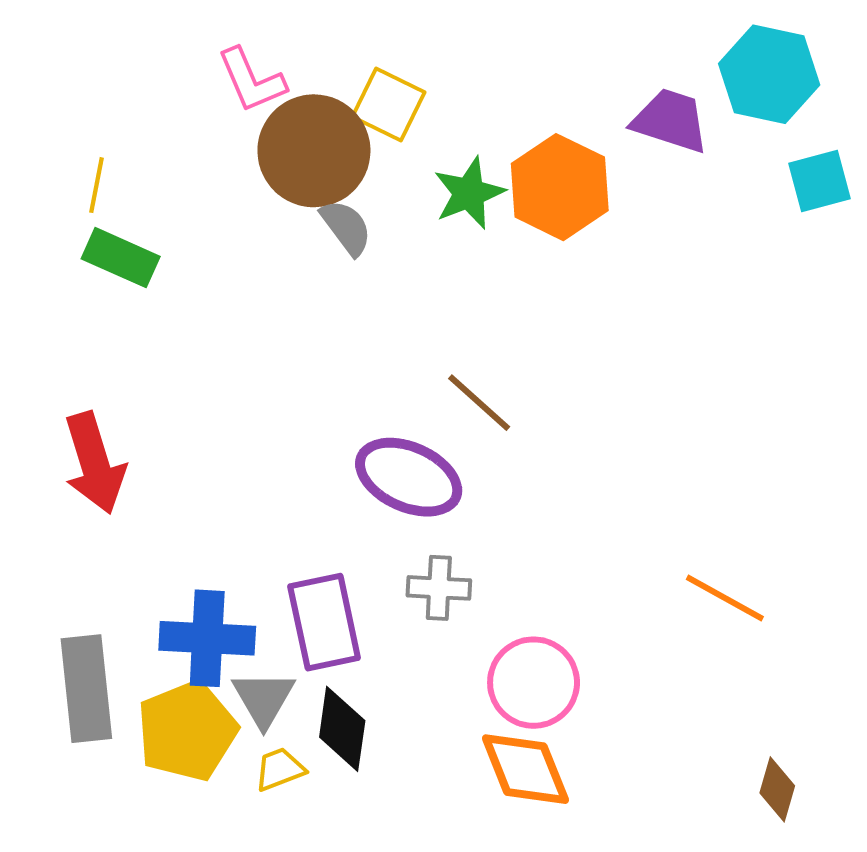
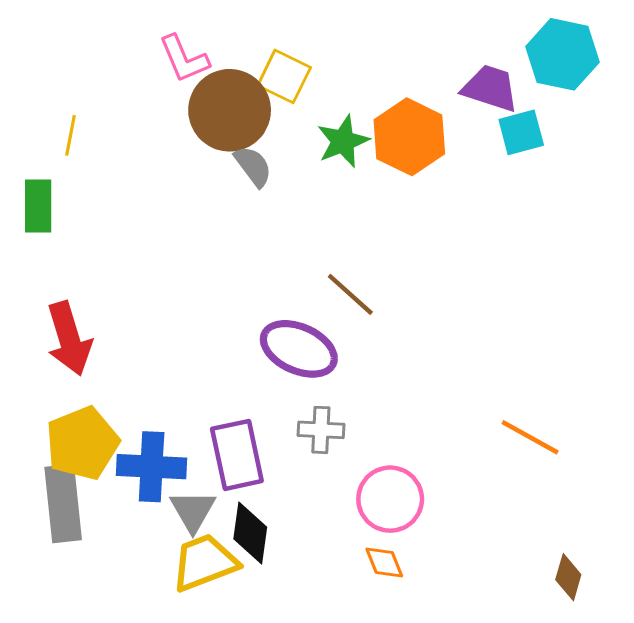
cyan square: (820, 181) -> (521, 132), moved
green rectangle: (121, 258) -> (38, 206), moved, turned 66
yellow pentagon: (187, 731) -> (82, 443), moved
yellow trapezoid: (280, 769) -> (205, 562), size x1.8
orange diamond: (525, 769) -> (384, 562), size x0.6

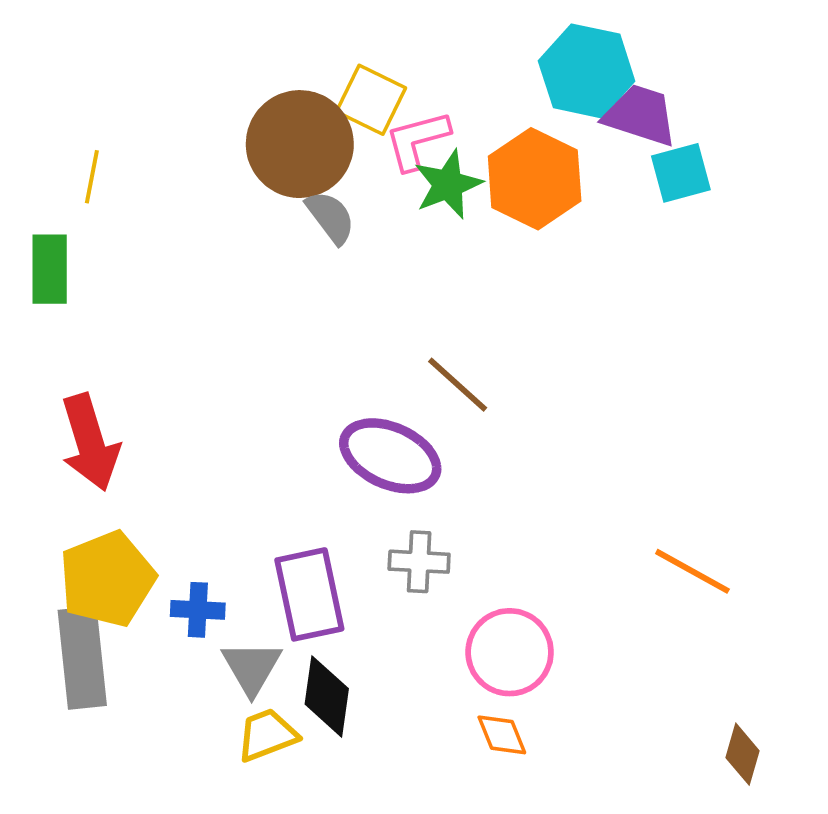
cyan hexagon: (562, 54) -> (587, 71), moved
pink L-shape: (184, 59) -> (417, 140), moved, turned 98
blue cross: (152, 467) -> (198, 610), size x0.6
yellow trapezoid: (205, 562) -> (267, 735), size x0.7

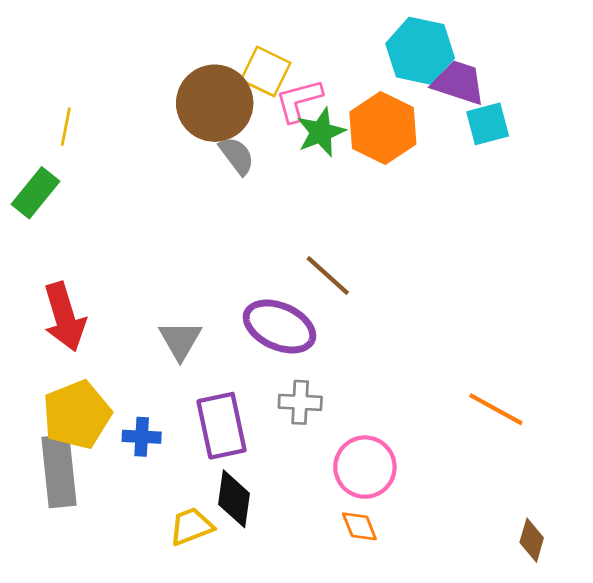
green rectangle: (50, 269) -> (35, 193), turned 39
gray triangle: (252, 668) -> (180, 340), moved

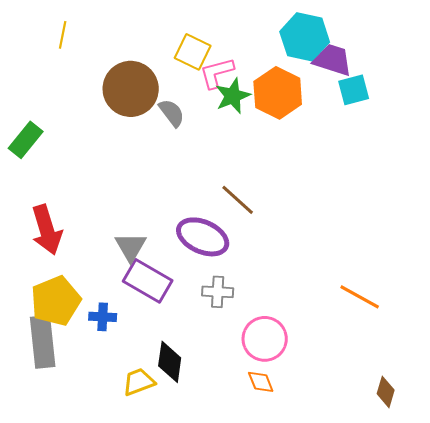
brown circle: (215, 103) -> (131, 89), moved
yellow line: (66, 127) -> (63, 35), moved
purple rectangle: (222, 426) -> (148, 281), moved, turned -48

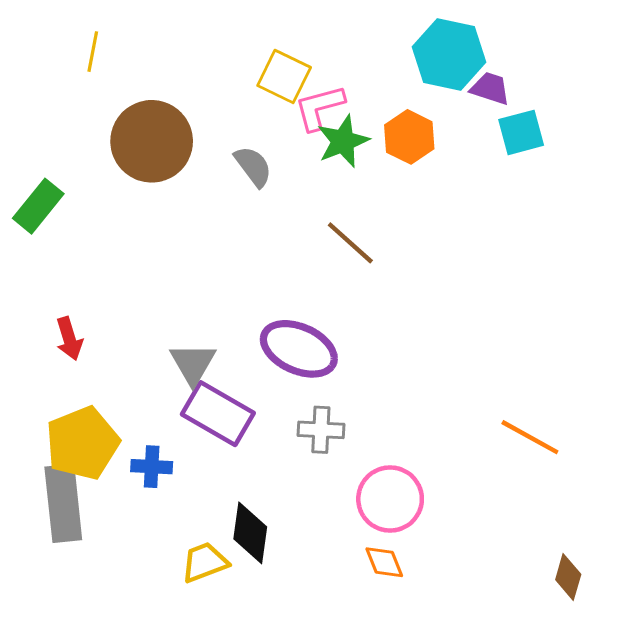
purple trapezoid: (333, 60) -> (490, 88), size x0.7
brown circle: (131, 89) -> (152, 141), moved
orange hexagon: (278, 93) -> (409, 137), size x0.7
brown line: (238, 200) -> (350, 243), moved
red arrow: (47, 230) -> (69, 339), size x0.6

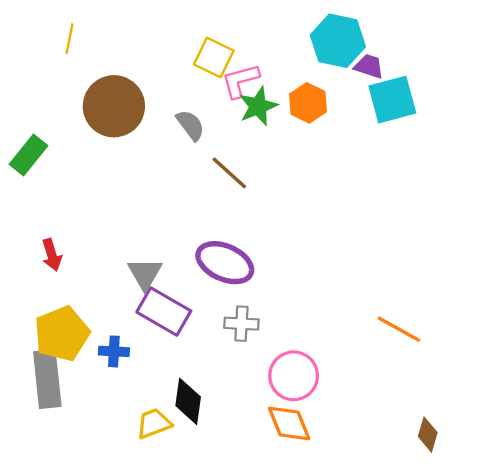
cyan square: (521, 132) -> (392, 100), size x1.4
brown line: (350, 243) -> (229, 173), moved
orange diamond: (384, 562) -> (289, 423), size x1.5

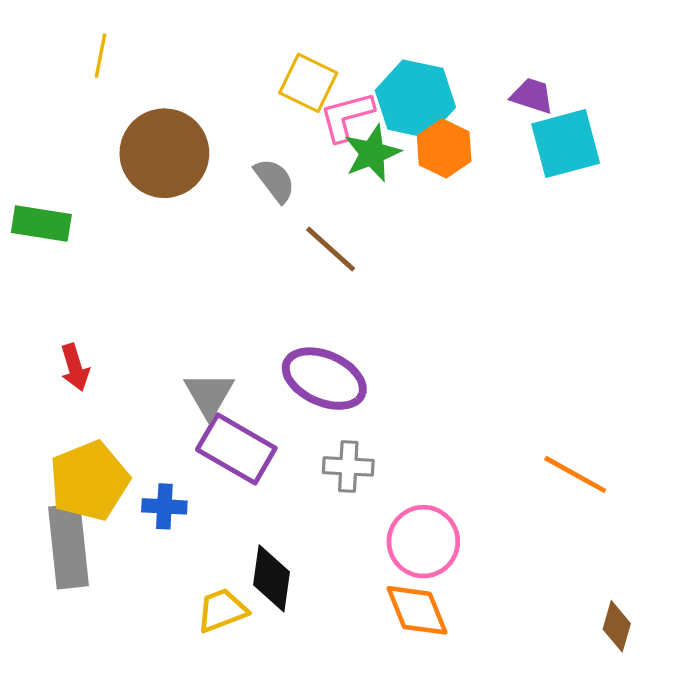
cyan hexagon: (338, 41) -> (415, 99), moved
green rectangle: (28, 155) -> (41, 224), turned 60

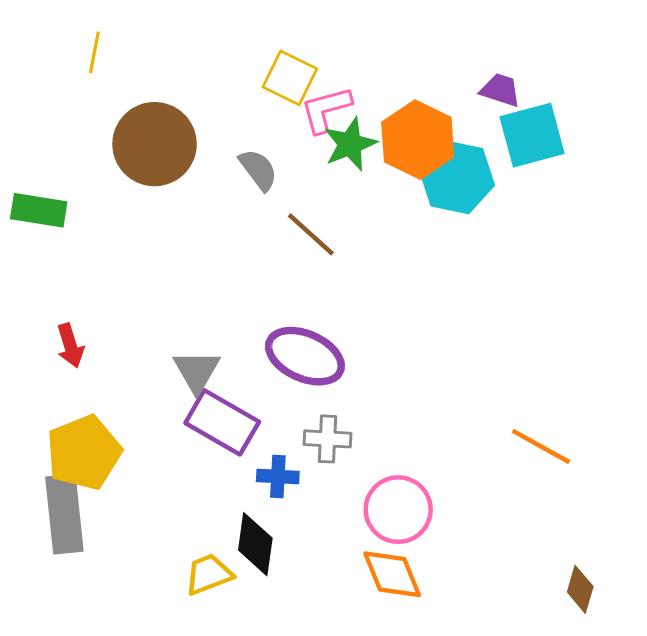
cyan hexagon: (415, 99) -> (457, 177), moved
orange hexagon: (444, 148) -> (418, 140), size x1.4
blue cross: (164, 506) -> (278, 476), moved

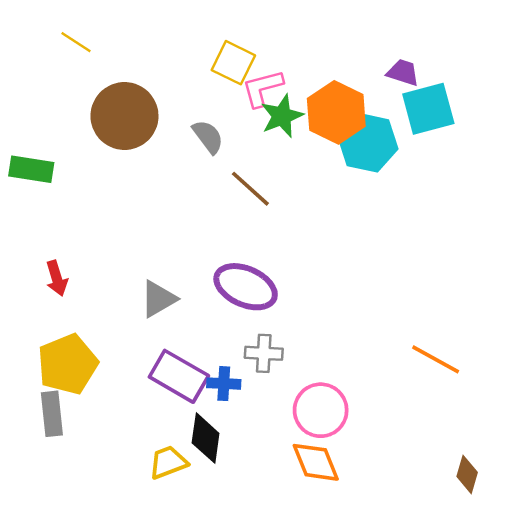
yellow line: (94, 52) -> (76, 42), turned -68
gray triangle: (197, 371) -> (158, 299), turned 30
purple rectangle: (222, 422) -> (179, 376), moved
gray rectangle: (64, 514) -> (52, 414), size x0.7

